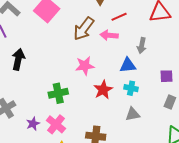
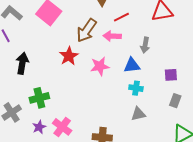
pink star: (85, 66) -> (100, 66), moved
red star: (103, 90) -> (69, 56), moved
green cross: (58, 93) -> (39, 98), moved

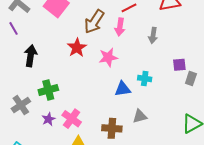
pink arrow: (112, 36) -> (120, 27), turned -84
blue triangle: (132, 65) -> (123, 89), moved
gray rectangle: (175, 101) -> (191, 79), moved
gray triangle: (138, 114) -> (140, 116), moved

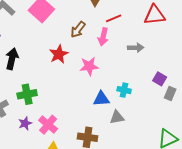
brown arrow: (94, 22) -> (78, 30), size x0.7
gray arrow: (153, 35) -> (136, 48), turned -105
purple square: (179, 65) -> (160, 79), turned 32
gray triangle: (140, 116) -> (117, 117), moved

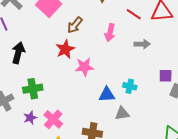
red line: (114, 18) -> (134, 14), moved, turned 56
brown arrow: (78, 30) -> (75, 25), moved
pink star: (89, 66) -> (84, 67), moved
purple square: (160, 79) -> (166, 76), turned -32

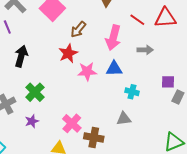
pink arrow: (110, 33) -> (113, 38), size x1.4
green cross: (33, 89) -> (35, 92), turned -36
blue triangle: (107, 95) -> (114, 69), moved
pink cross: (53, 119) -> (72, 123), moved

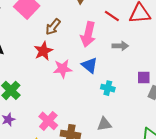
blue triangle: (114, 69) -> (90, 65), turned 42
gray triangle: (124, 119) -> (104, 124), moved

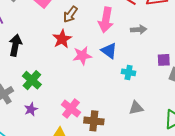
gray triangle: (104, 124) -> (136, 108), moved

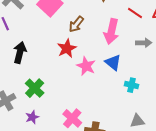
pink star: (82, 56) -> (86, 66), turned 30

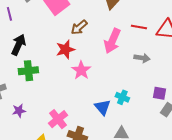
red line: (135, 13) -> (139, 27), turned -35
blue triangle: (113, 62) -> (103, 107), moved
green cross: (35, 88) -> (28, 71), moved, turned 30

